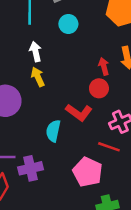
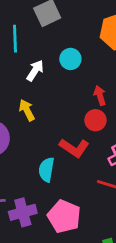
cyan circle: (68, 24) -> (70, 59), moved
white arrow: (36, 52) -> (35, 70), moved, turned 48
pink pentagon: (88, 172) -> (64, 216), moved

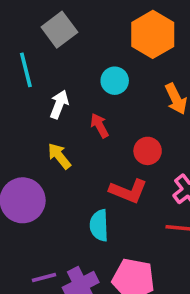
cyan circle: (70, 59) -> (115, 81), moved
red arrow: (100, 96) -> (100, 126), moved

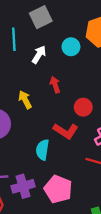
cyan circle: (115, 81) -> (71, 47), moved
white arrow: (59, 104) -> (39, 55), moved

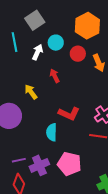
cyan circle: (71, 47) -> (56, 43), moved
red circle: (83, 107) -> (78, 54), moved

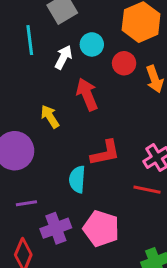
red arrow: (55, 76) -> (87, 94), size x1.5
red L-shape: (69, 114) -> (105, 153), turned -40
purple line: (19, 160) -> (26, 203), moved

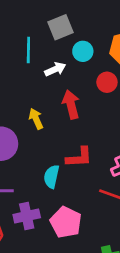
cyan circle: (92, 44) -> (83, 51), moved
white arrow: (63, 57) -> (55, 69), turned 30

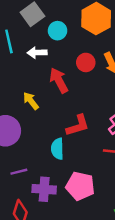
white arrow: (55, 69) -> (37, 53), turned -144
red circle: (107, 82) -> (86, 62), moved
purple cross: (27, 216) -> (44, 189), turned 30

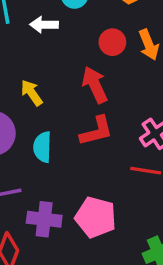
red arrow: (59, 80) -> (95, 85), moved
cyan semicircle: (57, 149) -> (42, 147), moved

